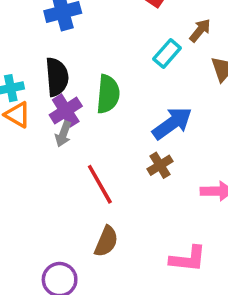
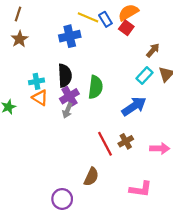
cyan rectangle: (167, 54) -> (145, 76), moved
brown cross: (160, 165) -> (126, 141), moved
red line: (100, 184) -> (105, 144), moved

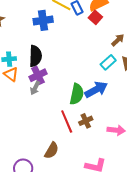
green semicircle: (96, 87) -> (77, 94), moved

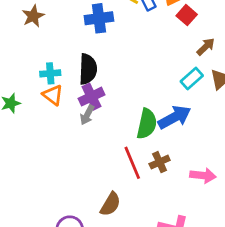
red square: (95, 17) -> (187, 15), moved

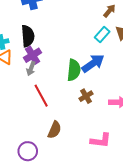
red line: (132, 163) -> (41, 96), moved

